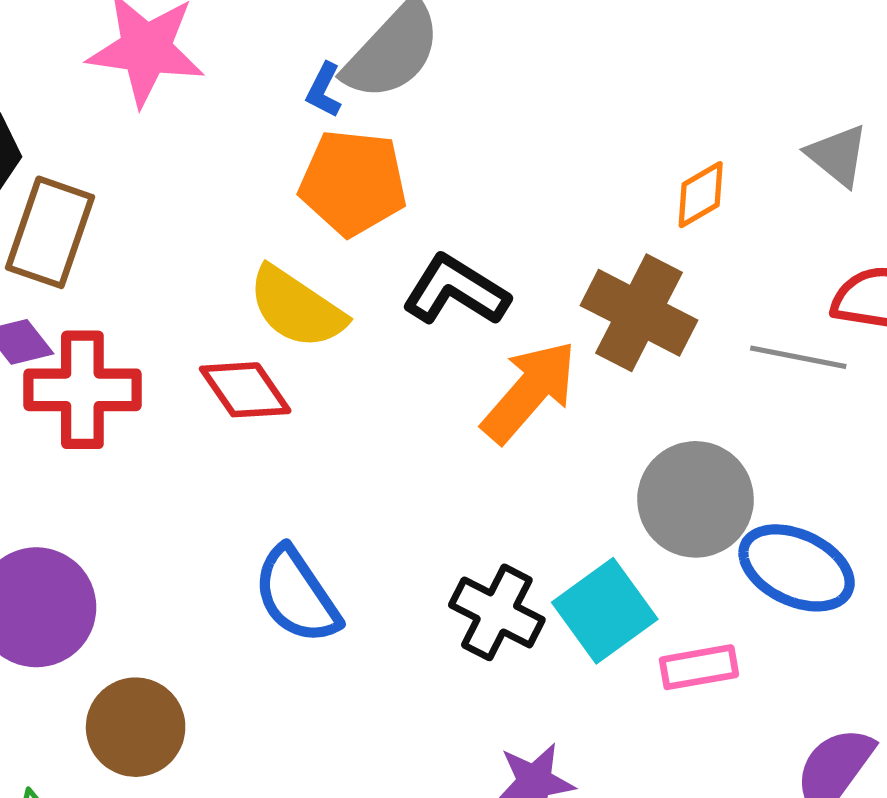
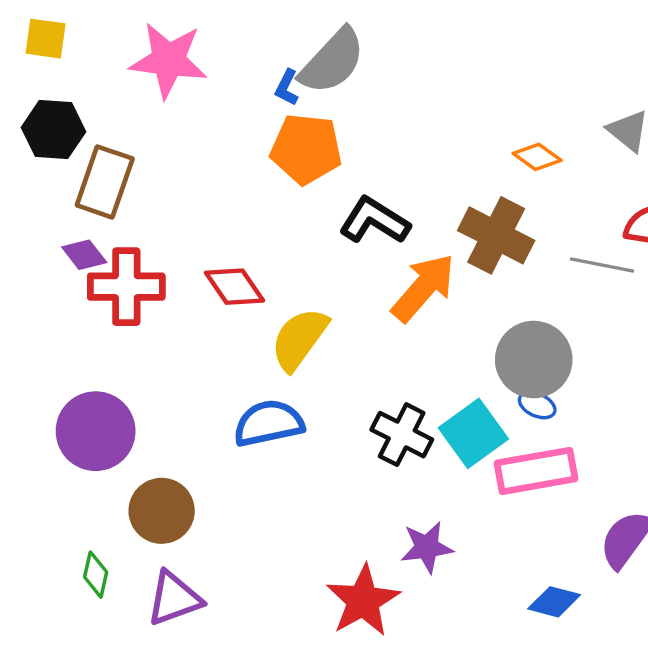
orange diamond: (701, 195) -> (537, 157), turned 66
yellow semicircle: (297, 308) -> (299, 339), moved, turned 92
blue ellipse: (797, 568) -> (537, 405), moved, size x0.5
blue semicircle: (297, 595) -> (269, 423), turned 112
pink rectangle: (699, 667) -> (536, 471), size x1.6

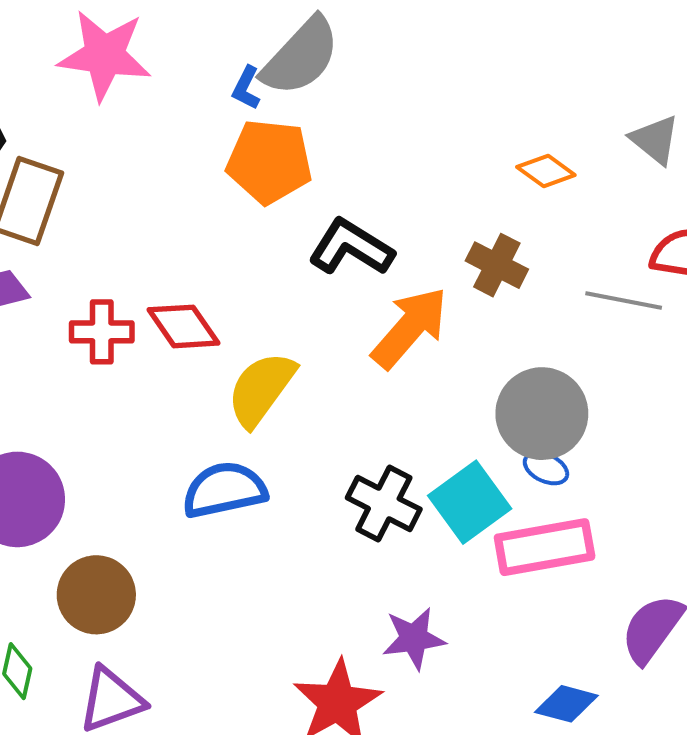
brown cross: (496, 235) -> (497, 265), size x0.7
red cross: (126, 287) -> (102, 332), moved, size x0.7

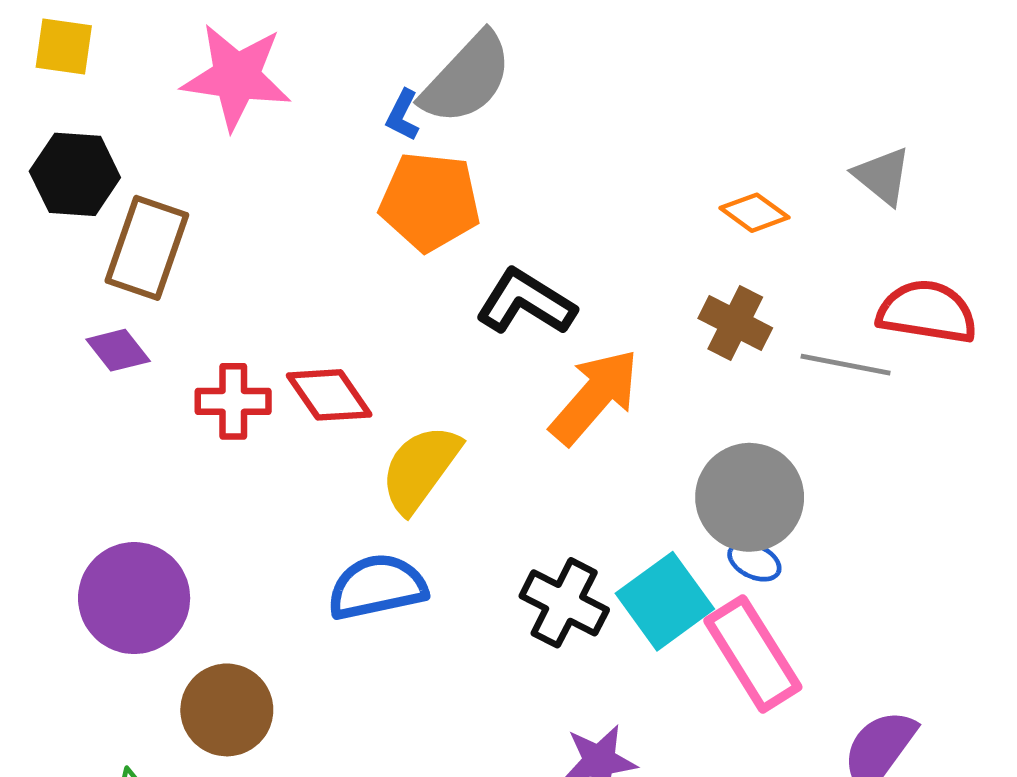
brown cross: (497, 265) -> (735, 323), moved
pink rectangle: (545, 547) -> (753, 654), turned 68

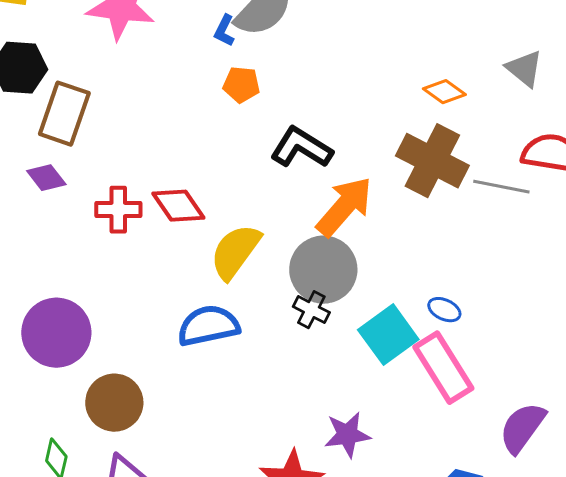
orange pentagon: (430, 202) -> (241, 85), size x0.6
brown cross: (735, 323) -> (432, 161), size x1.6
gray circle: (750, 497) -> (323, 270), moved
black cross: (564, 603) -> (311, 310), moved, size x0.7

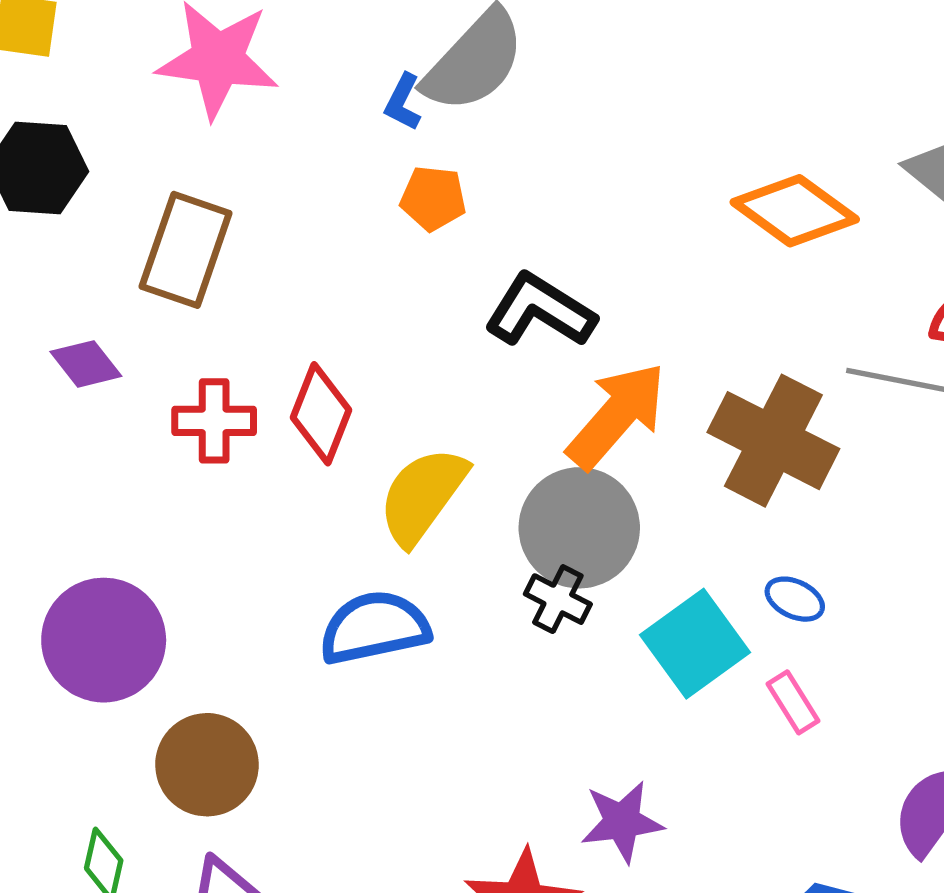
orange diamond: (444, 92) -> (795, 211), size x1.6
brown rectangle: (64, 114) -> (186, 250), moved
brown cross: (432, 161) -> (773, 441), moved
red diamond: (178, 206) -> (321, 414), turned 56
pink rectangle: (443, 368) -> (793, 702), size x0.5

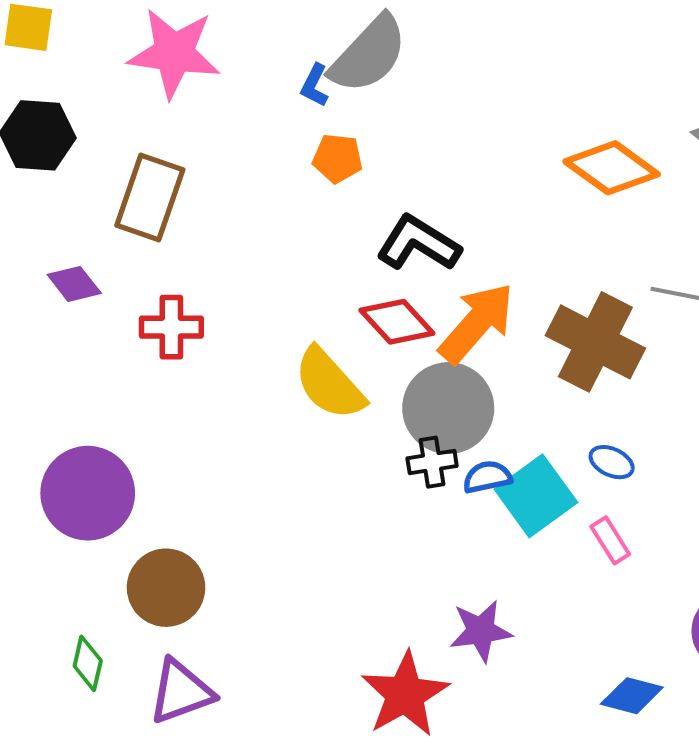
red diamond: (321, 414) -> (397, 322), moved, turned -64
yellow semicircle: (423, 496) -> (329, 384), turned -78
black cross: (558, 599) -> (432, 462), turned -36
blue semicircle: (374, 628) -> (487, 477), moved, size x0.6

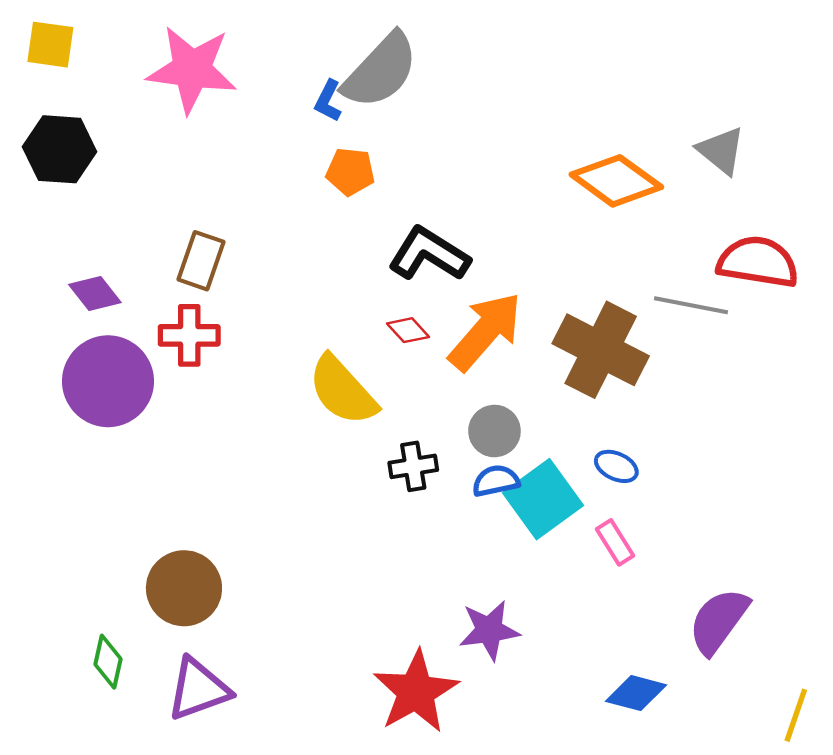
brown rectangle: (150, 197) -> (201, 261), moved, size x0.7
red diamond: (397, 322) -> (408, 330), size x0.6
gray circle: (448, 408) -> (494, 431), moved, size x0.6
black cross: (432, 462) -> (413, 466), moved
purple circle: (88, 493) -> (108, 381), moved

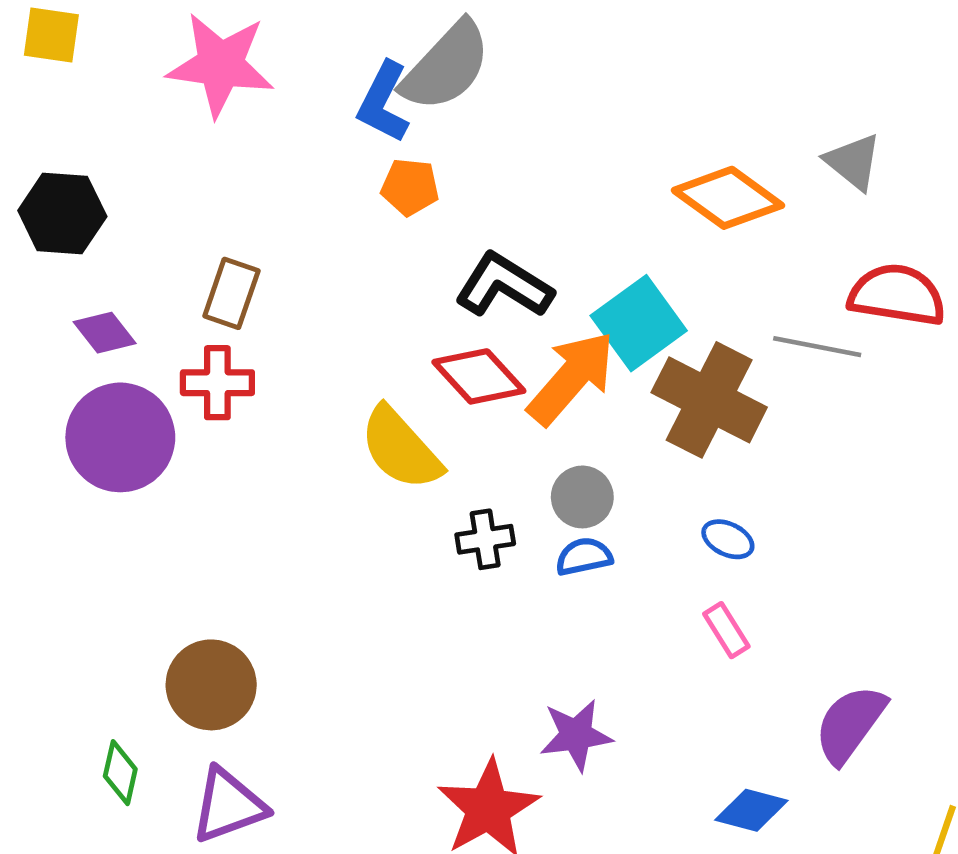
blue L-shape: (328, 101) -> (383, 102), size x1.6
black hexagon: (60, 149) -> (62, 214), moved
red diamond: (408, 330) -> (479, 376), size x1.8
cyan square: (543, 499) -> (639, 323), moved

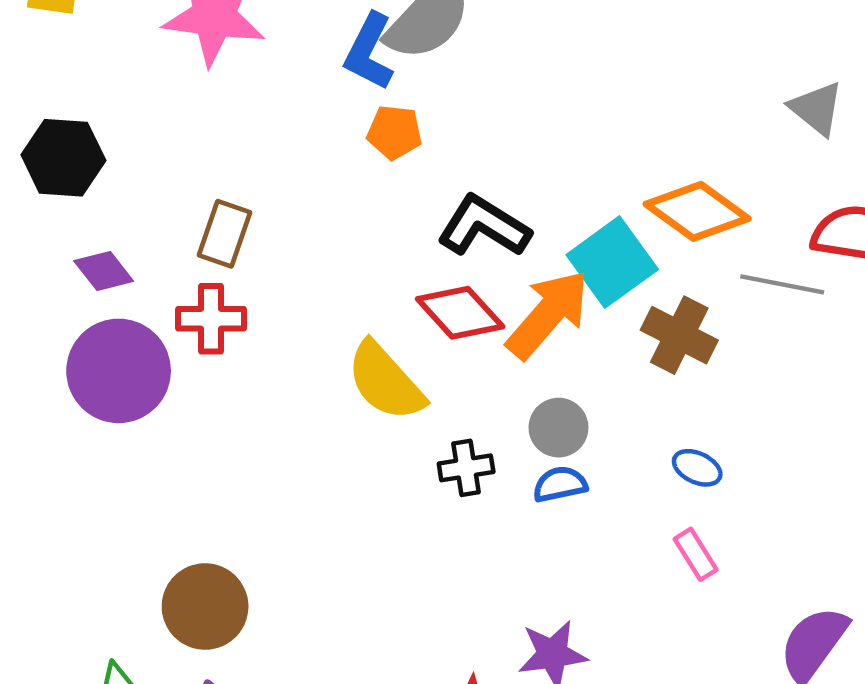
orange diamond: (728, 198) -> (697, 211), moved
brown cross: (709, 400) -> (679, 335), size x0.7

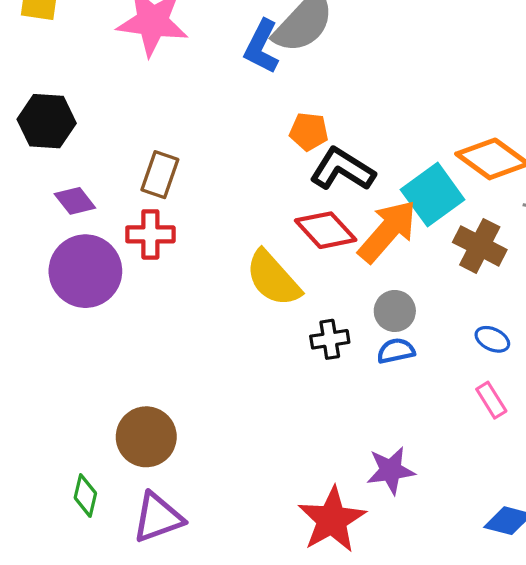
orange pentagon: (394, 132) -> (309, 132), moved

